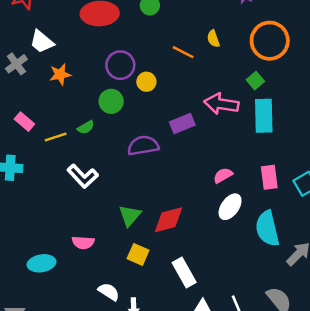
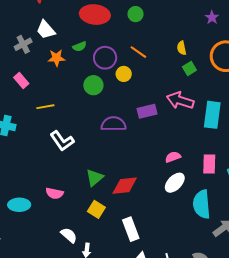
orange line: (183, 52) -> (138, 52), moved
green square: (255, 81) -> (189, 69), moved
pink rectangle: (24, 122) -> (21, 80), moved
green semicircle: (86, 127) -> (80, 46), moved

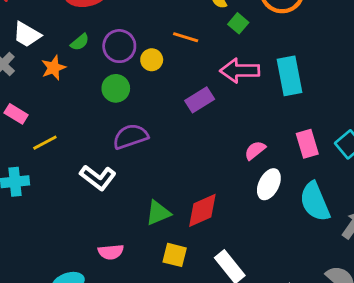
orange line: (138, 52) -> (186, 37), moved
yellow line: (45, 107) -> (45, 143), moved
purple semicircle: (113, 124) -> (130, 137), moved
green triangle: (95, 178) -> (158, 213), turned 36

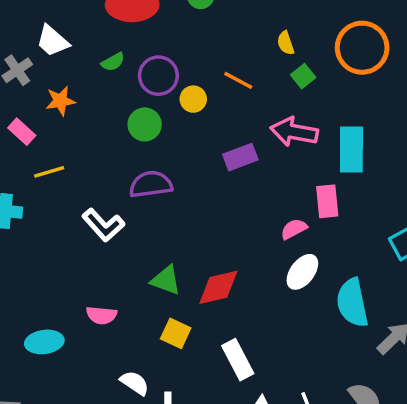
orange star: (54, 68) -> (60, 101), moved
pink rectangle: (307, 144) -> (327, 201), moved
green triangle: (158, 213) -> (166, 280), turned 32

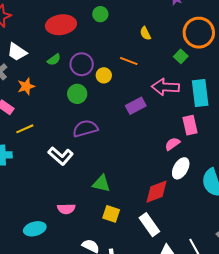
yellow semicircle: (286, 43) -> (145, 33), moved
green square: (303, 76) -> (181, 56), moved
red diamond: (218, 287) -> (157, 192), moved

